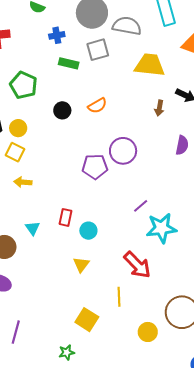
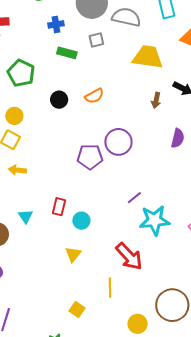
gray square: (98, 50) -> (96, 40), size x0.7
yellow square: (87, 320) -> (77, 309), size x0.7

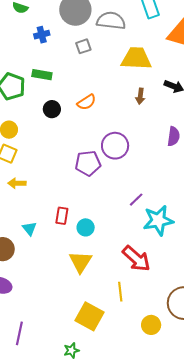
green rectangle: (67, 53) -> (42, 75), moved
brown arrow: (156, 100) -> (140, 96), moved
yellow triangle: (73, 254) -> (80, 262), size x1.4
yellow square: (77, 309) -> (90, 316), size x1.8

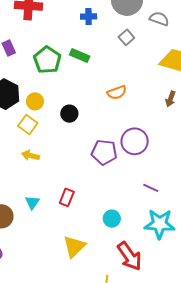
gray semicircle: (111, 21) -> (159, 19), size x0.7
gray square: (83, 46) -> (126, 37), turned -35
black circle: (52, 109) -> (69, 114), moved
purple line: (136, 200) -> (151, 188), moved, turned 56
cyan circle: (86, 227) -> (112, 219), moved

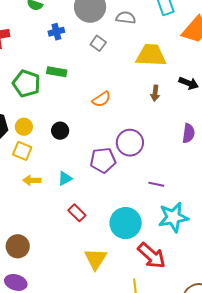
red rectangle: (67, 197) -> (77, 213), turned -54
cyan triangle: (32, 202) -> (65, 178), moved, turned 42
cyan circle: (112, 219) -> (126, 223), size x1.8

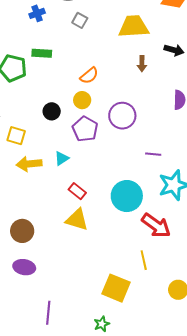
yellow circle: (24, 127) -> (82, 100), moved
purple pentagon: (103, 160) -> (85, 129), moved, turned -30
yellow arrow: (32, 180) -> (29, 164), size x1.4
yellow triangle: (96, 259) -> (77, 220), moved, turned -40

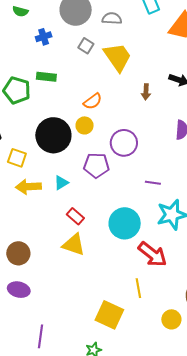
yellow trapezoid: (134, 26) -> (118, 57), moved, turned 56
black circle: (52, 111) -> (53, 135), size x2.0
purple pentagon: (85, 129) -> (96, 165), moved, turned -30

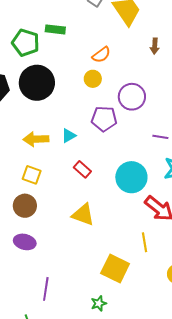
black circle: (53, 135) -> (37, 83), moved
yellow square: (17, 158) -> (32, 175), moved
yellow triangle: (74, 245) -> (83, 215), moved

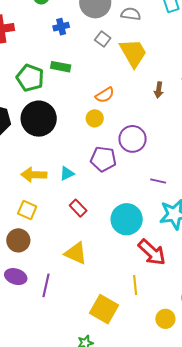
purple line: (46, 289) -> (46, 285), moved

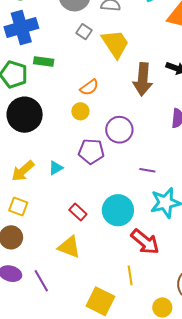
blue cross: (61, 27) -> (21, 27), moved, size x2.0
brown arrow: (159, 90) -> (143, 79), size x2.0
yellow arrow: (34, 175) -> (23, 171), turned -40
red rectangle: (78, 208) -> (78, 212), moved
purple line: (46, 285) -> (41, 281), turned -40

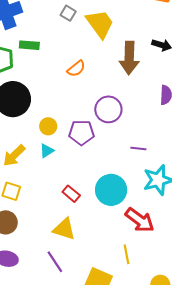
yellow circle: (80, 111) -> (48, 126), moved
purple line: (41, 281) -> (55, 262), moved

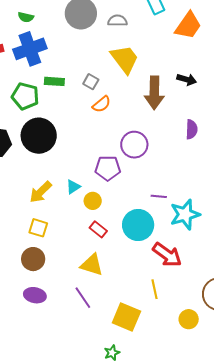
gray square: (68, 13) -> (91, 82), moved
yellow circle: (48, 126) -> (93, 201), moved
purple line: (138, 149) -> (159, 196), moved

